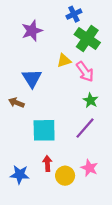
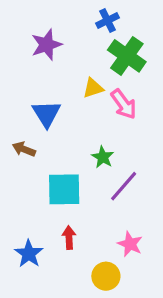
green star: (91, 100) -> (103, 157), moved
blue star: (20, 175) -> (29, 254), turned 30
yellow circle: (65, 176) -> (106, 276), moved

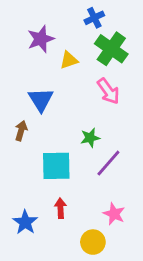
yellow triangle: (93, 88) -> (69, 60), moved
brown arrow: (24, 149) -> (21, 131), turned 84
green star: (103, 157) -> (90, 138), turned 30

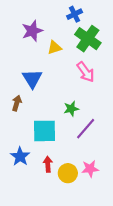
pink star: (114, 214) -> (90, 169), turned -30
blue star: (25, 222) -> (20, 156), moved
yellow circle: (93, 242) -> (68, 173), moved

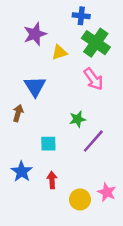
blue cross: (75, 14) -> (81, 16), turned 32
cyan square: (44, 131) -> (48, 144), size x0.6
pink star: (90, 169) -> (107, 192), moved, turned 30
yellow circle: (68, 173) -> (80, 199), moved

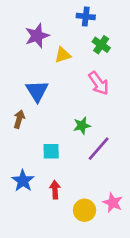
green cross: (96, 43) -> (101, 45), size x0.6

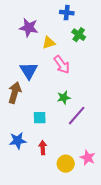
purple star: (37, 36) -> (29, 28), turned 30
pink arrow: (99, 83) -> (62, 65), moved
brown arrow: (19, 119) -> (15, 93), size x1.5
blue star: (23, 181) -> (18, 141), turned 30

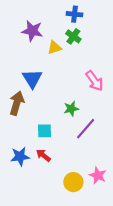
green cross: (79, 35) -> (73, 36), moved
pink arrow: (62, 65) -> (95, 81), moved
red arrow: (43, 148) -> (43, 155), moved, turned -48

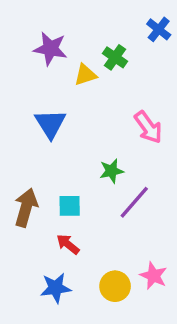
blue cross: (75, 14) -> (159, 29), moved, turned 32
brown arrow: (17, 103) -> (26, 208), moved
blue star: (20, 156) -> (56, 288), moved

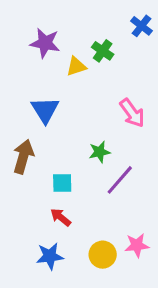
brown arrow: (26, 208) -> (23, 157), moved
pink star: (153, 276) -> (137, 245), turned -30

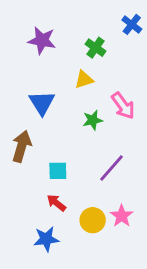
yellow triangle: (76, 66) -> (84, 80), moved
green star: (100, 152) -> (93, 120), moved
pink star: (137, 245) -> (122, 216), moved, turned -30
yellow circle: (103, 255) -> (93, 220), moved

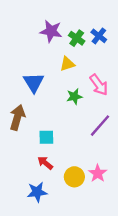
blue cross: (132, 24) -> (99, 36), moved
purple star: (42, 40) -> (51, 31), moved
purple line: (111, 168) -> (100, 126), moved

